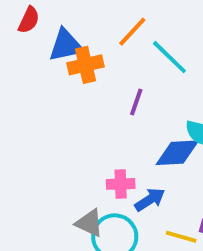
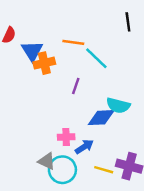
orange line: (132, 32) -> (73, 42), turned 55
blue triangle: (66, 45) -> (32, 51), turned -50

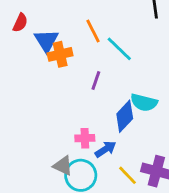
orange line: (73, 42) -> (93, 31), turned 55
blue diamond: (101, 118) -> (125, 116), turned -44
yellow line: (104, 170) -> (127, 175), turned 30

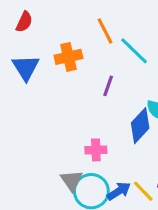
blue triangle: (46, 41) -> (26, 68), moved
blue arrow: (105, 149) -> (119, 191), moved
gray triangle: (63, 166) -> (72, 180), turned 30

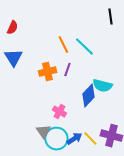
orange line: (105, 31) -> (63, 45), moved
orange cross: (68, 57) -> (47, 72), moved
pink cross: (96, 150) -> (59, 112), turned 32

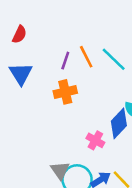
purple line: (67, 70) -> (65, 61), moved
pink cross: (59, 112) -> (95, 140), moved

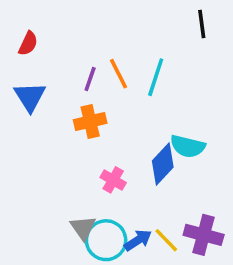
cyan line: (114, 59) -> (156, 77), turned 64
pink cross: (95, 140) -> (113, 180), moved

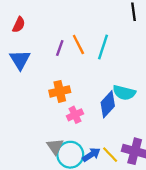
orange cross: (90, 121) -> (60, 91), moved
pink cross: (113, 180) -> (75, 115), turned 35

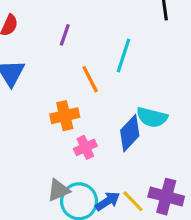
orange line: (78, 45) -> (90, 79), moved
purple line: (60, 48) -> (65, 35), moved
gray triangle: (55, 146) -> (58, 190), turned 42

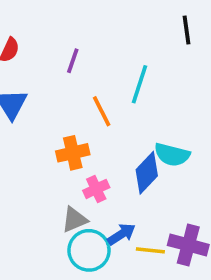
gray triangle: (58, 190) -> (75, 220), moved
blue arrow: (108, 201) -> (121, 234), moved
yellow line: (133, 201) -> (150, 250), turned -40

